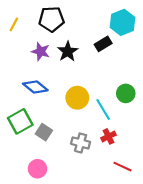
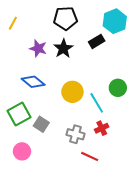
black pentagon: (51, 19) -> (65, 18), moved
red line: (123, 167) -> (90, 156), moved
pink circle: (37, 169) -> (22, 151), moved

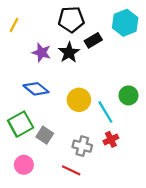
black rectangle: (97, 41) -> (93, 40), moved
red line: (90, 156) -> (71, 170), moved

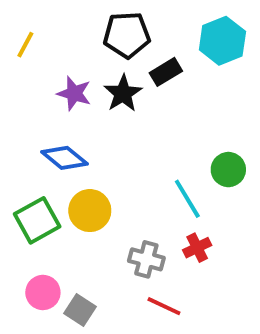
yellow circle: (79, 100) -> (90, 211), moved
gray square: (45, 135) -> (80, 310), moved
red line: (71, 170) -> (164, 306), moved

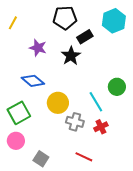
black star: (123, 93) -> (71, 56), moved
yellow circle: (90, 211) -> (58, 103), moved
gray cross: (146, 259) -> (75, 122), moved
pink circle: (43, 292) -> (16, 141), moved

